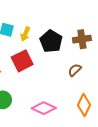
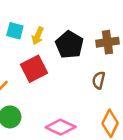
brown semicircle: (75, 70) -> (99, 80), turned -32

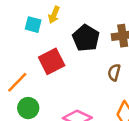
yellow arrow: (38, 36) -> (54, 15), moved

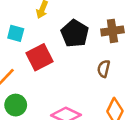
cyan square: (33, 25) -> (16, 33), moved

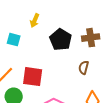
red square: (40, 57) -> (33, 77), moved, turned 35

